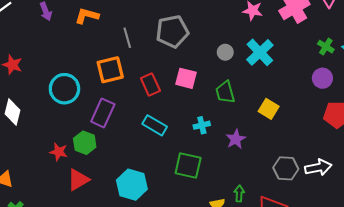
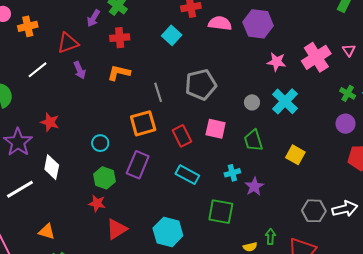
cyan circle: (64, 89) -> (100, 143), size x0.6
purple star: (236, 139) -> (254, 186), moved
green hexagon: (85, 143) -> (104, 178), moved

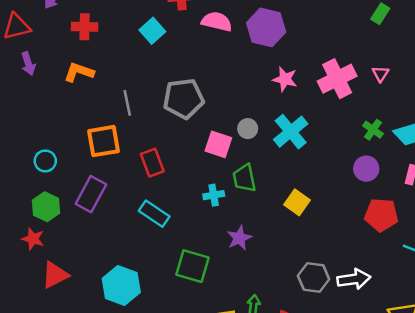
pink square: (216, 129) -> (218, 144), moved
cyan cross: (232, 173) -> (214, 195), moved

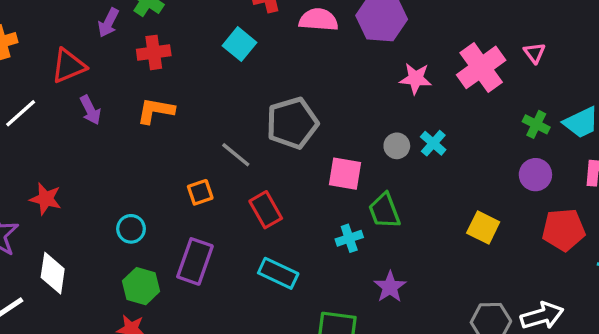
gray line: (127, 103) -> (236, 155), moved, turned -30
gray circle: (248, 129) -> (397, 146), moved
cyan cross: (291, 132) -> (433, 143), size x0.6
orange square: (104, 141) -> (200, 192), size x0.6
yellow square: (297, 202) -> (483, 228), moved

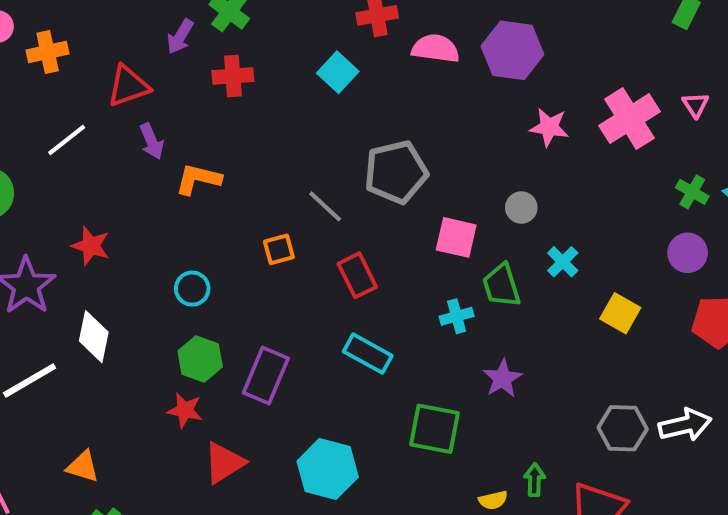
orange L-shape: (156, 111) -> (198, 179), moved
cyan cross: (433, 143) -> (563, 262), moved
purple rectangle: (195, 261) -> (266, 375), moved

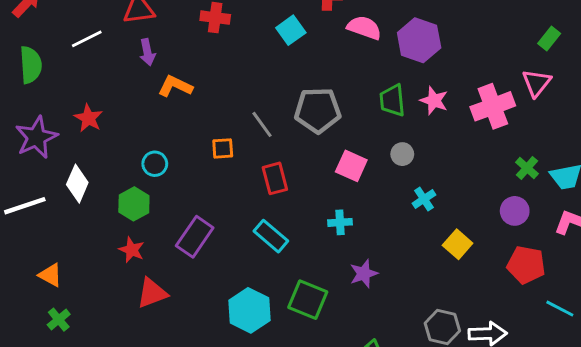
pink triangle: (695, 105) -> (537, 83), moved, size x1.5
green trapezoid: (501, 285) -> (392, 100), moved
green hexagon: (200, 359) -> (134, 204), moved
cyan hexagon: (328, 469) -> (249, 310), moved

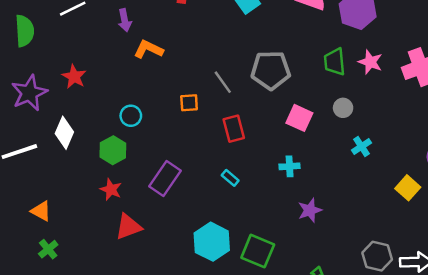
cyan rectangle: (271, 236) -> (230, 178), size x0.6
yellow square: (458, 244) -> (408, 188), moved
green square: (308, 300) -> (258, 251), moved

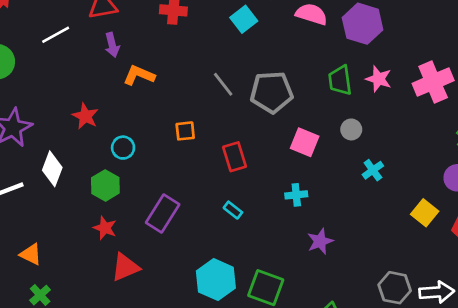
red star: (74, 77) -> (85, 116), moved
gray line: (223, 82) -> (223, 84), moved

